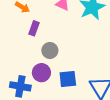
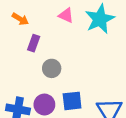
purple circle: (41, 73) -> (44, 105), moved

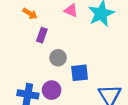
blue square: (72, 101) -> (80, 73), moved

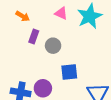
gray circle: (58, 58) -> (53, 46), moved

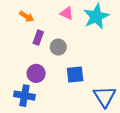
purple circle: (43, 88) -> (36, 73), moved

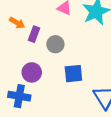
orange arrow: (27, 16) -> (17, 23), moved

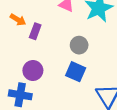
gray circle: (55, 44) -> (79, 45), moved
blue square: (73, 74) -> (76, 72), turned 30

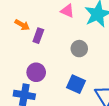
blue square: (76, 72) -> (76, 84), moved

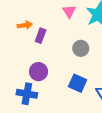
pink triangle: (67, 11) -> (69, 11), turned 32
orange arrow: (22, 25) -> (25, 25), turned -40

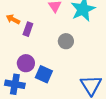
orange arrow: (25, 25) -> (13, 19), turned -144
blue square: (78, 83) -> (44, 74), moved

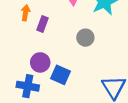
orange arrow: (13, 19) -> (26, 13), turned 72

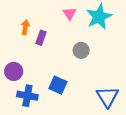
purple circle: (40, 62) -> (14, 71), moved

